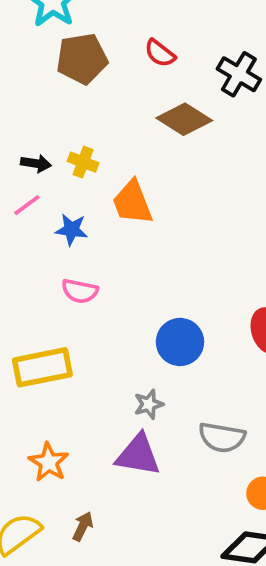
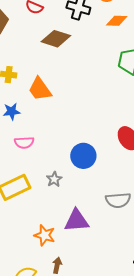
gray star: (149, 404) -> (54, 179), moved
orange star: (49, 462) -> (45, 235), moved

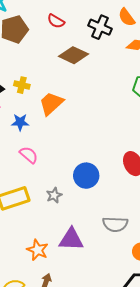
orange trapezoid: (40, 89) -> (51, 103), turned 76
pink semicircle: (24, 143) -> (29, 155), turned -144

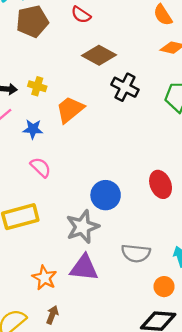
black cross: (100, 27) -> (125, 87), moved
gray star: (54, 195) -> (82, 227), moved, size x1.8

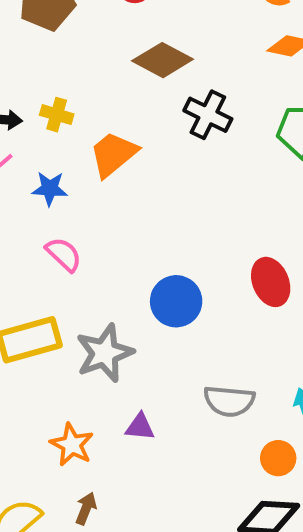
gray star: (82, 227) -> (105, 353), moved
purple triangle: (84, 268) -> (140, 427), size x0.6

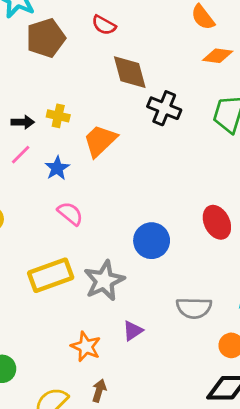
brown diamond: (163, 60) -> (130, 72), turned 51
blue star: (50, 189) -> (57, 168), turned -30
purple triangle: (140, 427) -> (133, 331), turned -35

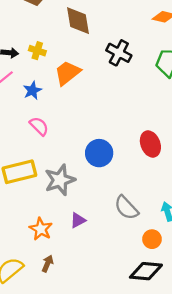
brown diamond: (130, 72) -> (78, 21), moved
gray semicircle: (194, 308) -> (126, 208), turned 40

